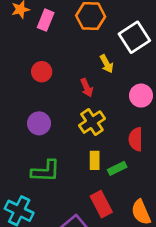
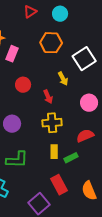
pink rectangle: (46, 20) -> (12, 54), moved
red circle: (42, 72) -> (23, 85), moved
yellow cross: (92, 122) -> (52, 123), turned 30
red semicircle: (136, 139) -> (85, 136), turned 66

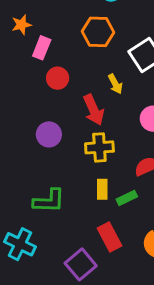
red circle: (23, 85) -> (58, 78), moved
red arrow: (48, 97) -> (94, 110), size x1.5
purple circle: (12, 124) -> (49, 134), moved

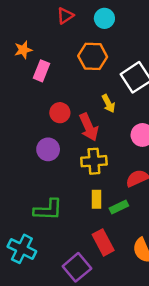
red circle: (58, 78) -> (60, 113), moved

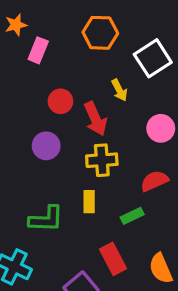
yellow rectangle: (97, 199) -> (89, 202), moved

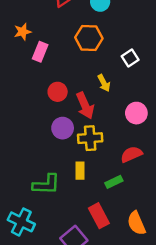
white square: (153, 58) -> (130, 58), size x0.6
purple circle: (46, 146) -> (63, 128), moved

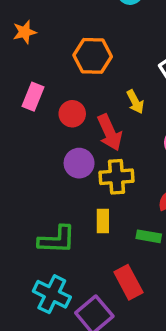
orange hexagon: (89, 38) -> (93, 56), moved
pink rectangle: (40, 52) -> (33, 97), moved
green rectangle: (114, 182) -> (149, 236), turned 36
cyan cross: (21, 222) -> (52, 294), moved

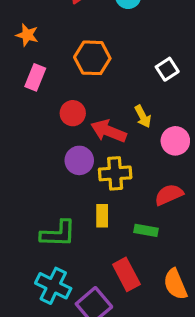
orange star: (25, 32) -> (27, 35), turned 30
pink rectangle: (33, 97) -> (35, 77), moved
yellow arrow: (135, 102) -> (143, 116), moved
red arrow: (110, 132) -> (109, 131), turned 136

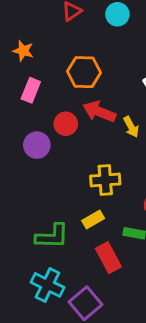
red arrow: (109, 131) -> (99, 112), moved
purple circle: (79, 160) -> (37, 145), moved
yellow rectangle: (102, 216) -> (93, 220), turned 60
red rectangle: (126, 274) -> (108, 258), moved

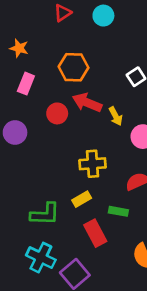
purple circle: (37, 145) -> (15, 132), moved

